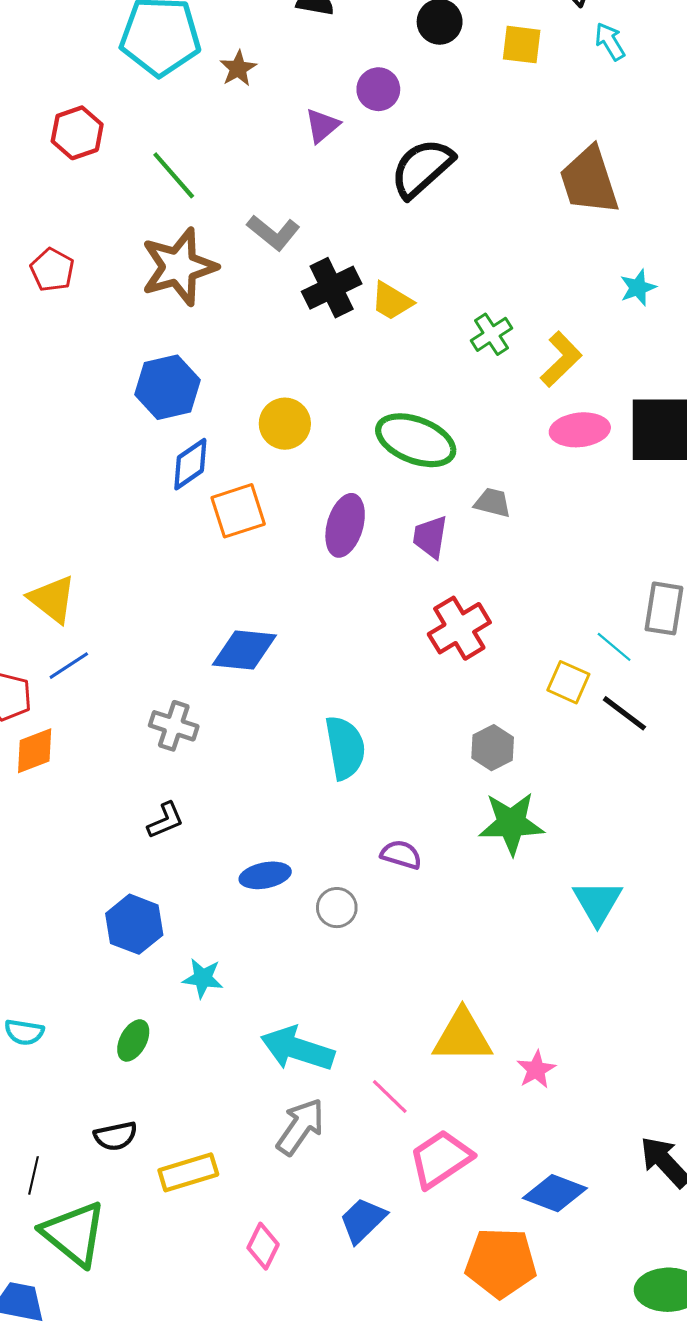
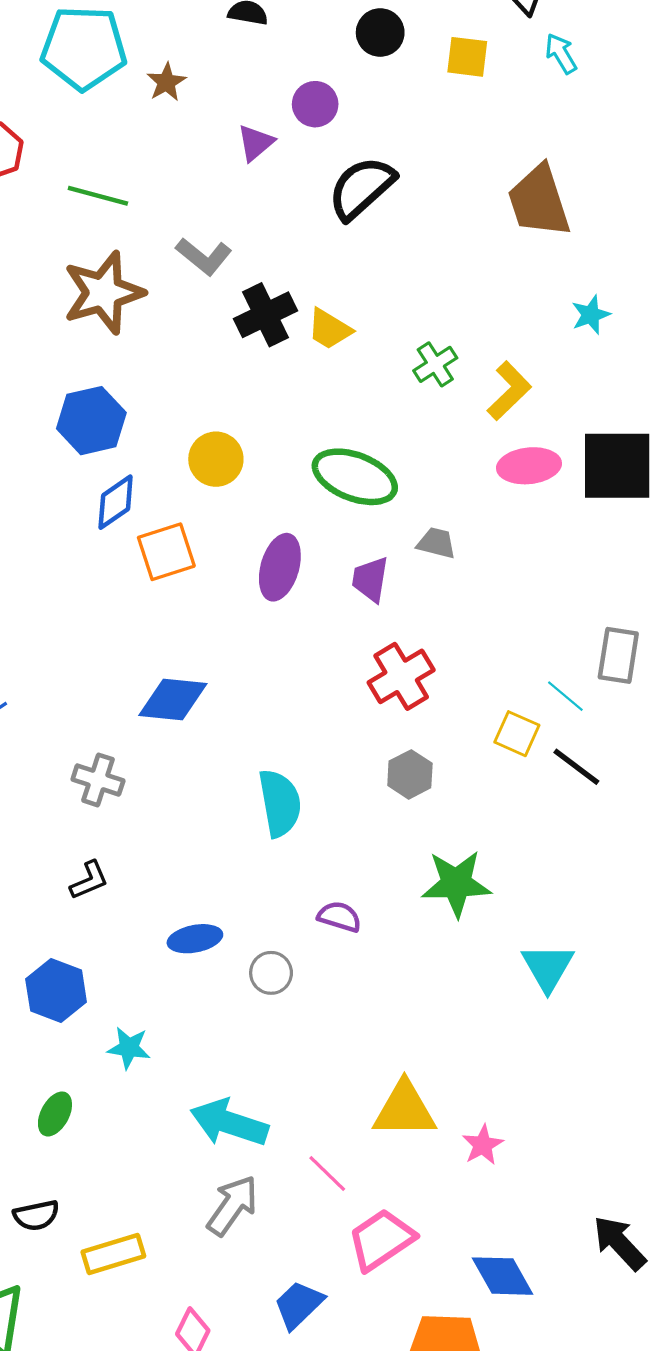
green line: (174, 175) -> (98, 196), turned -34
gray hexagon: (493, 748) -> (410, 774), moved
blue diamond: (555, 1193) -> (503, 1276), turned 40

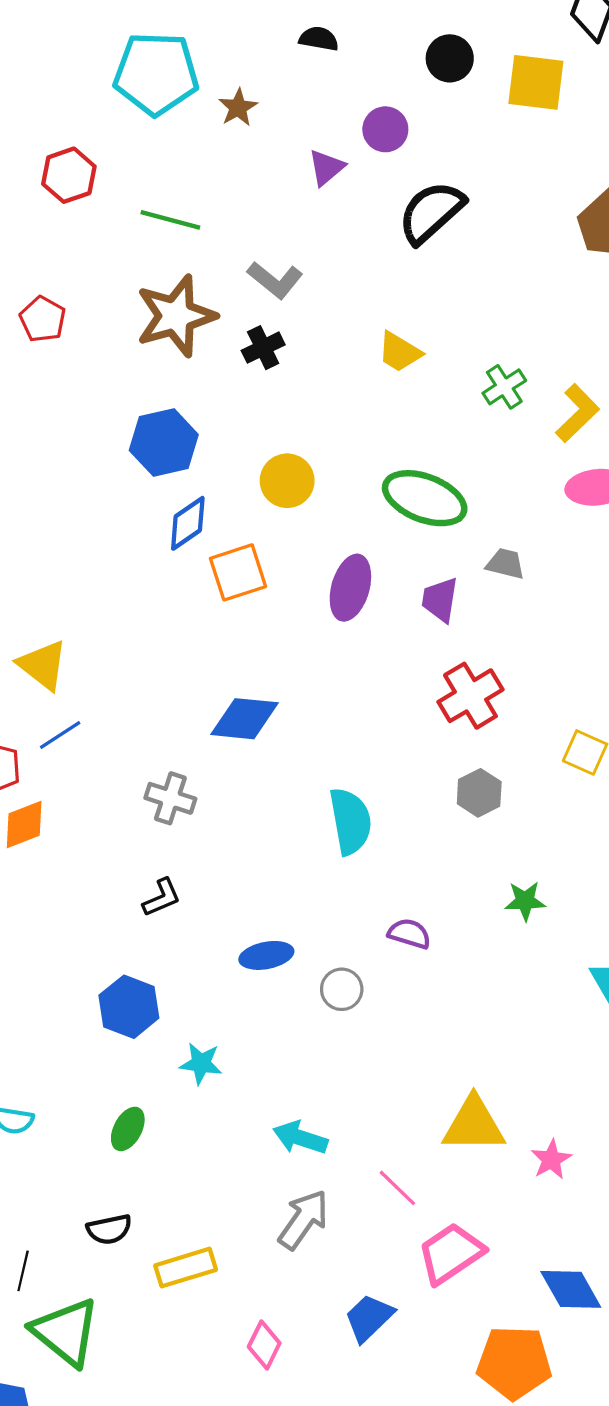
yellow square: (467, 57) -> (536, 82), size x1.4
black cross: (266, 315) -> (263, 348), moved, size x0.7
green star: (456, 884) -> (525, 901), size x0.6
cyan arrow: (229, 1123) -> (300, 1138), size x0.7

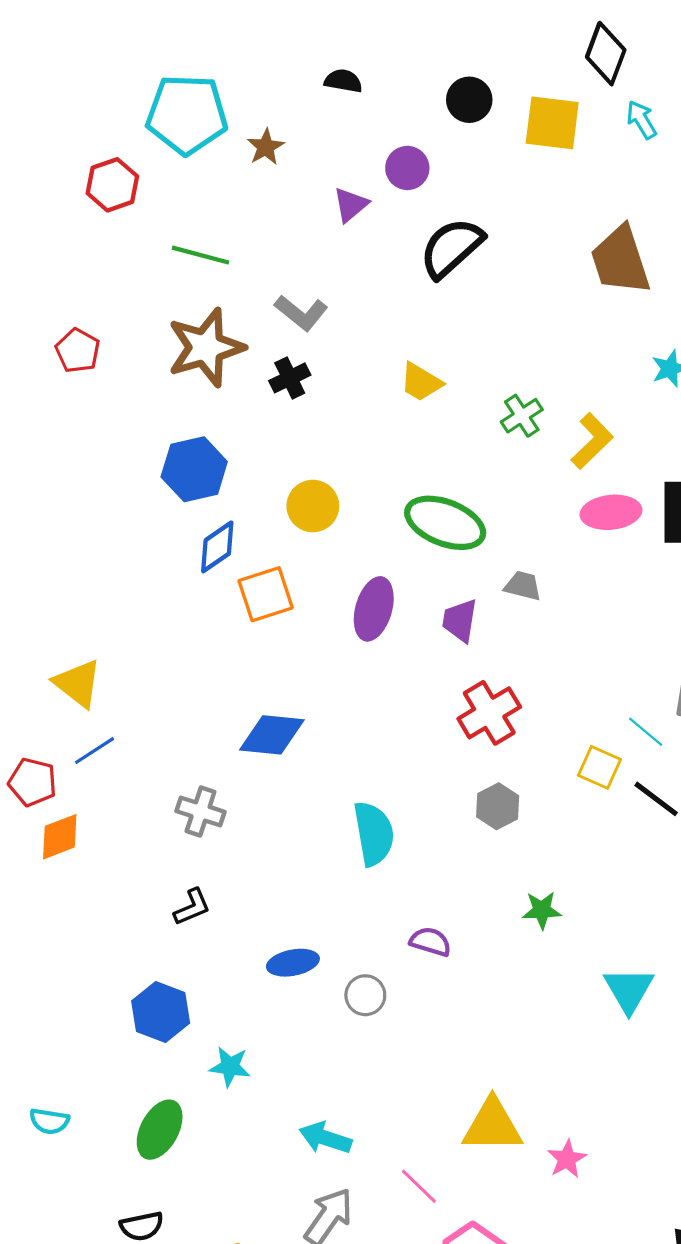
red hexagon: (69, 175) -> (112, 185), moved
green ellipse: (128, 1129) -> (160, 1130), size x1.4

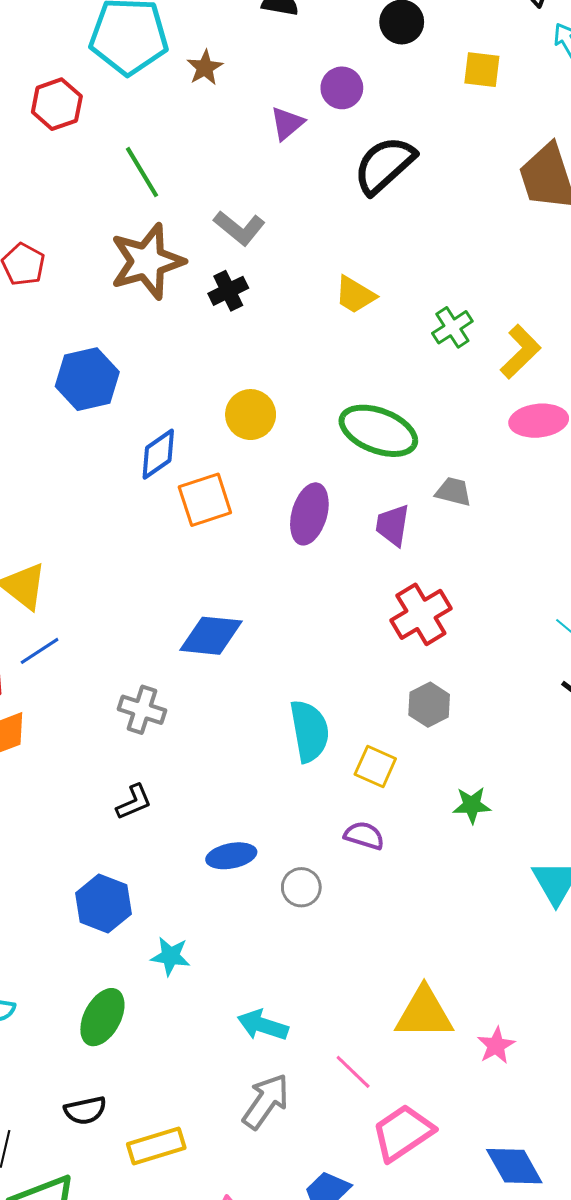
yellow square: (552, 123) -> (482, 70), moved, size x0.7
green line: (201, 255) -> (142, 172), turned 44
blue hexagon: (194, 469) -> (87, 379), moved
yellow square: (599, 767) -> (375, 767), moved

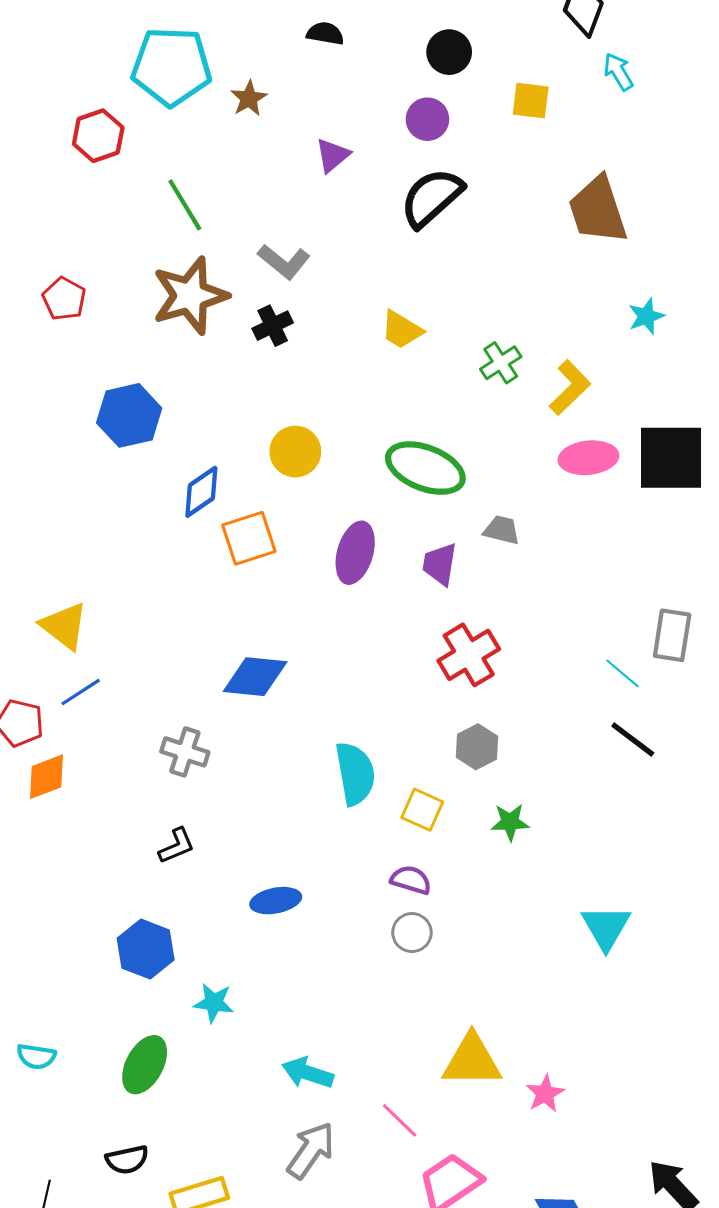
purple circle: (342, 88) -> (427, 119), moved
green star: (472, 805) -> (510, 822), moved
gray circle: (301, 887) -> (412, 933), moved

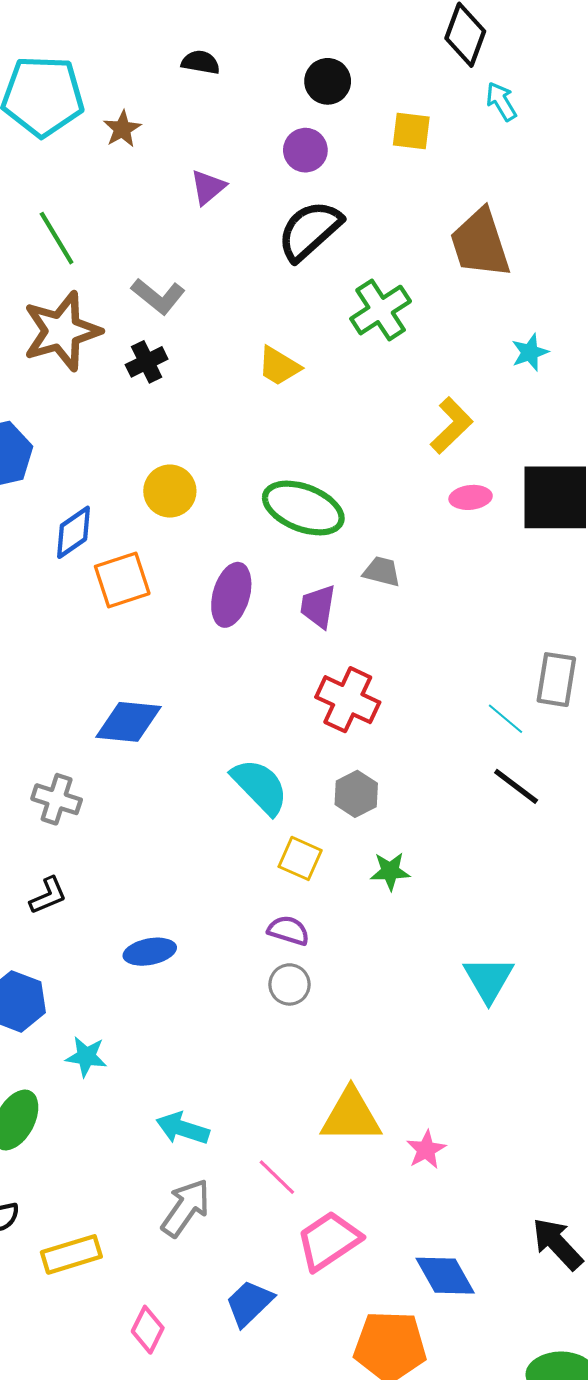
green cross: (501, 363) -> (381, 310), moved, size x1.4
pink ellipse: (588, 458) -> (471, 497), size x0.7
red cross: (469, 655) -> (348, 700), turned -34
cyan semicircle: (355, 774) -> (260, 786), moved, turned -34

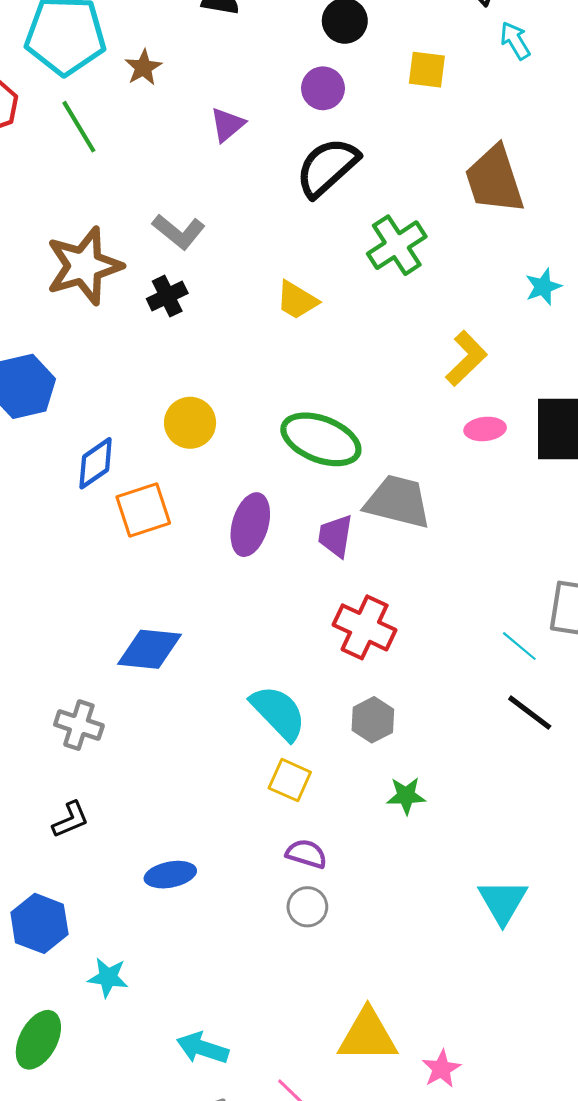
green line: (57, 238) -> (79, 127), moved
gray trapezoid: (382, 572) -> (398, 502), size x1.8
yellow square: (300, 858) -> (290, 780), moved

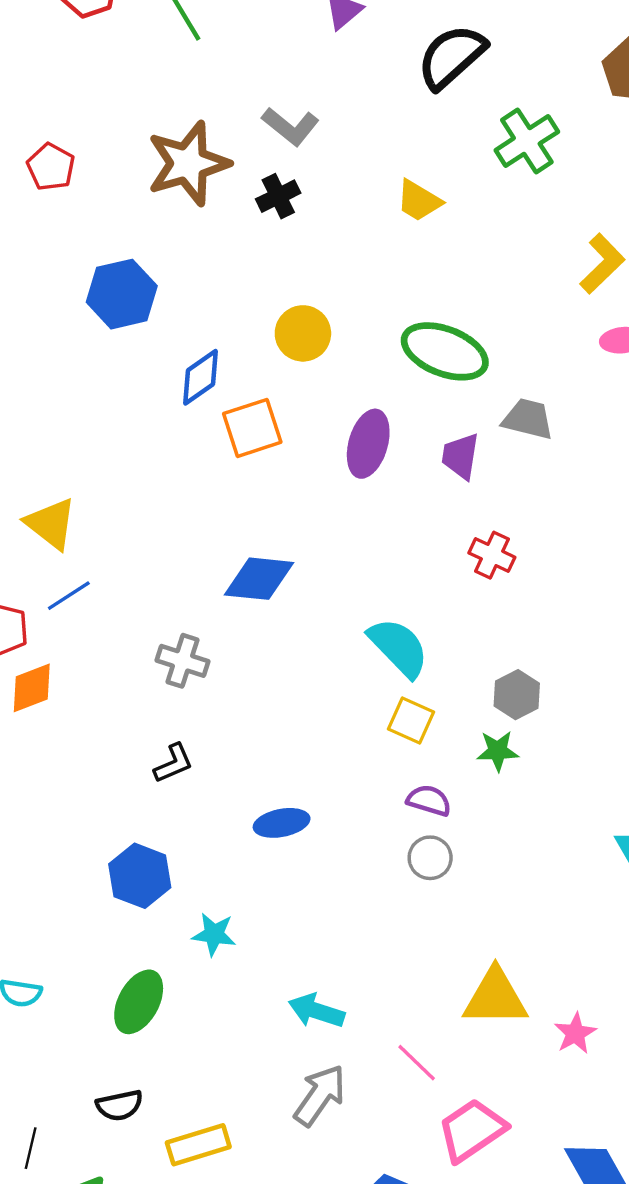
gray trapezoid: (398, 502) -> (528, 419), size x0.7
red cross: (365, 627) -> (492, 555), size x0.7
gray hexagon: (373, 720) -> (517, 695), moved
green star: (406, 796) -> (498, 751), moved

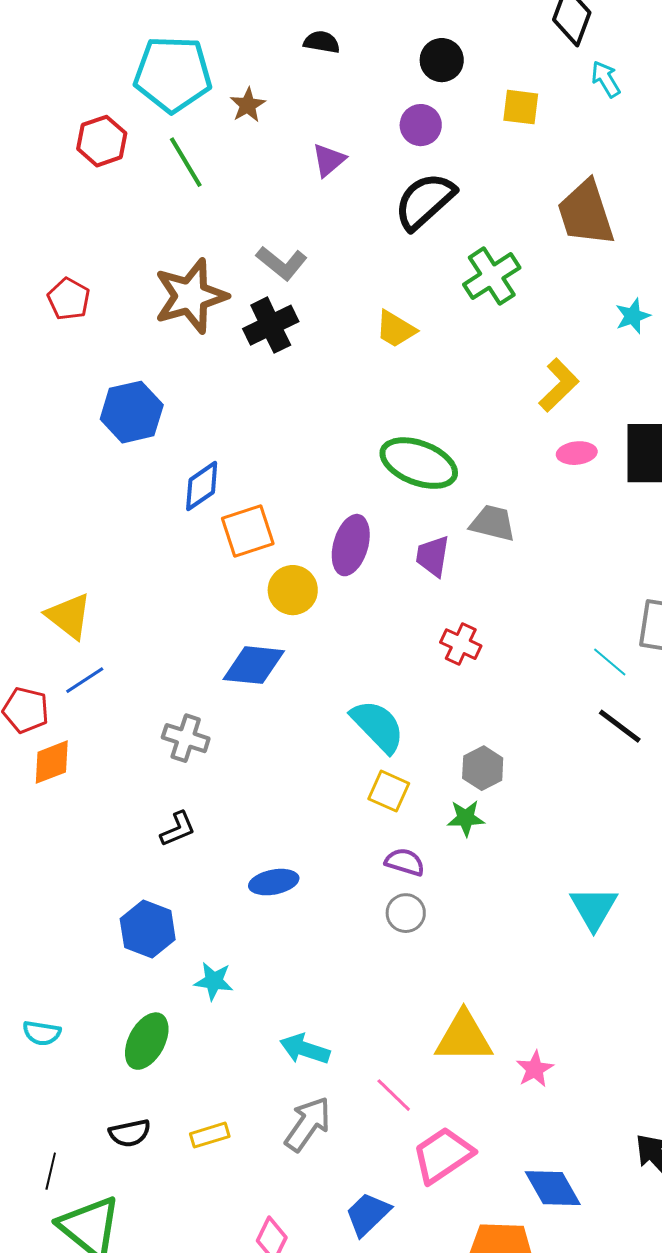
black cross: (278, 196) -> (271, 325), size x1.4
yellow circle: (303, 333) -> (293, 590), moved
yellow rectangle: (198, 1145) -> (210, 1135), moved, size x0.7

